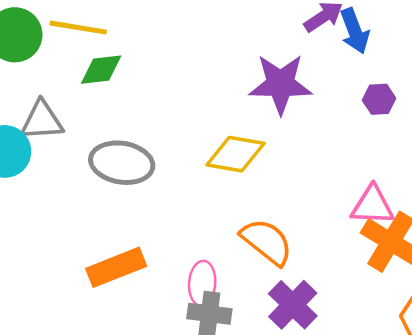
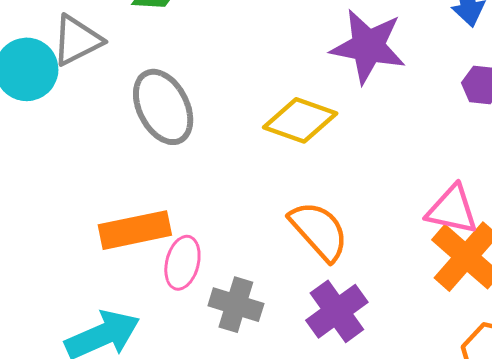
gray triangle: (42, 120) -> (77, 40), turned -33
gray ellipse: (122, 163) -> (163, 107), turned 44
pink ellipse: (202, 283) -> (182, 263), moved

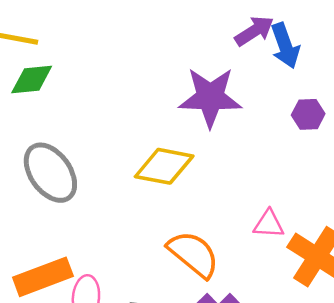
pink triangle: (452, 210) -> (269, 224), moved, size x0.7

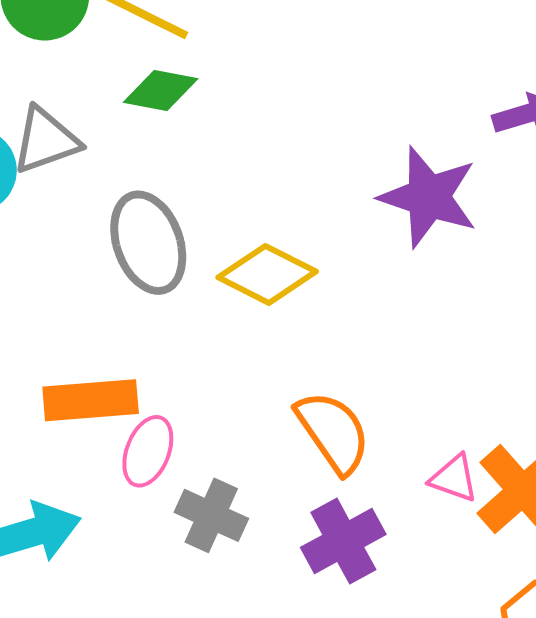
yellow diamond: (164, 166) -> (267, 274), moved
pink triangle: (269, 224) -> (454, 478), moved

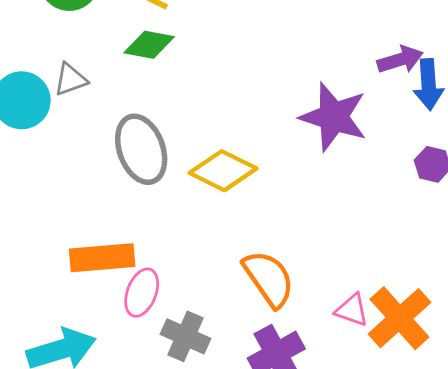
gray triangle: (46, 140) -> (70, 79), size x0.7

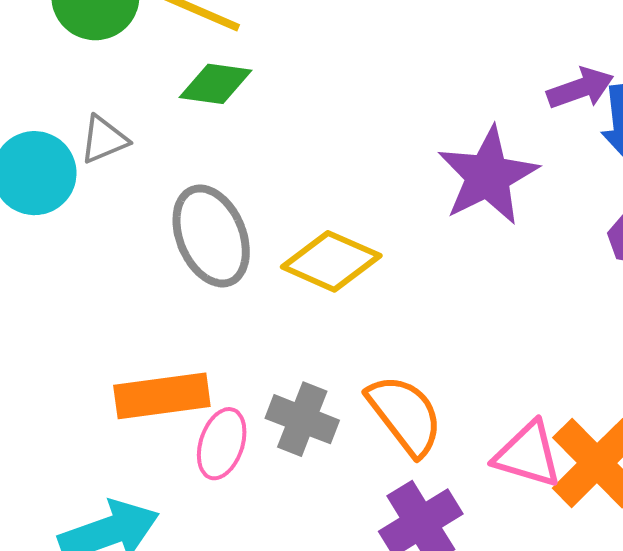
purple star: (334, 117) -> (488, 176), turned 30
pink triangle: (352, 310) -> (528, 455), size x1.4
gray cross: (185, 336) -> (302, 419), moved

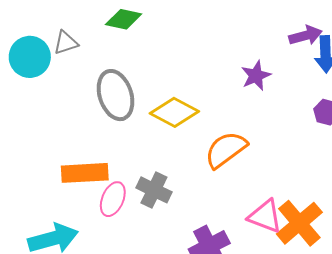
purple star: (488, 176) -> (256, 76), size x0.6
orange semicircle: (405, 415) -> (226, 150), moved, turned -93

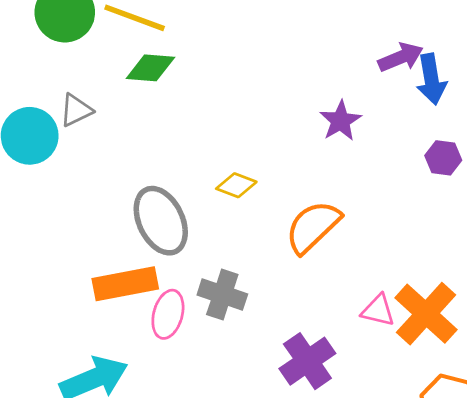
gray ellipse: (116, 95) -> (161, 221), moved
yellow diamond: (174, 112) -> (236, 185), size x0.6
pink triangle: (265, 216) -> (378, 310), size x0.7

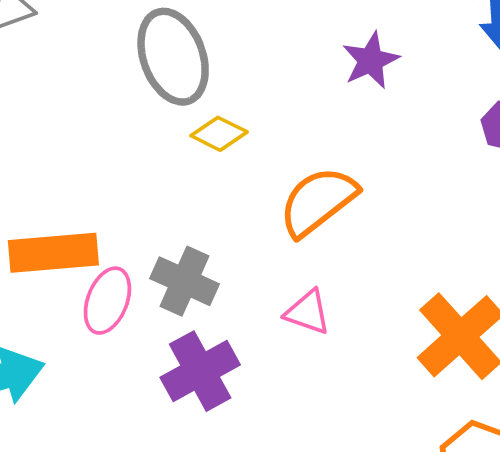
gray ellipse: (161, 221) -> (173, 57), moved
pink triangle: (378, 310) -> (308, 312), moved
purple cross: (307, 361) -> (200, 371), moved

